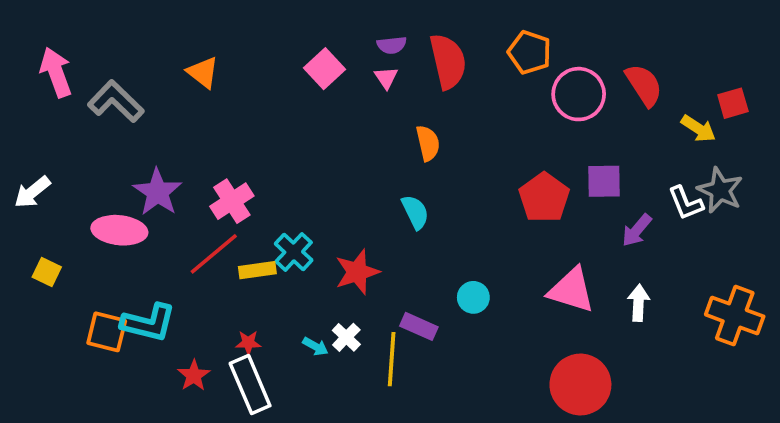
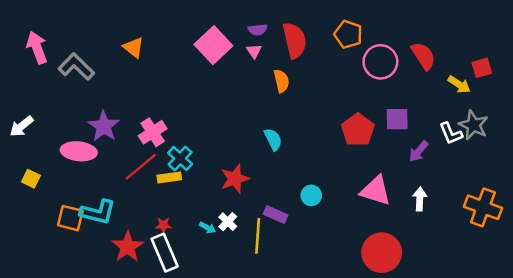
pink square: (324, 69) -> (213, 45), size x1.4
orange semicircle: (428, 143) -> (281, 81), moved
cyan cross: (294, 252) -> (180, 158), moved
red star: (194, 375) -> (128, 247), size x1.5

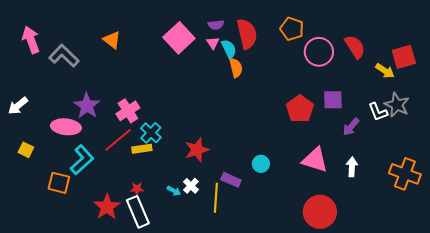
red square: (482, 68) -> (404, 57), size x1.4
cyan semicircle: (273, 139) -> (229, 49), moved
cyan L-shape: (98, 212) -> (82, 160), moved, turned -56

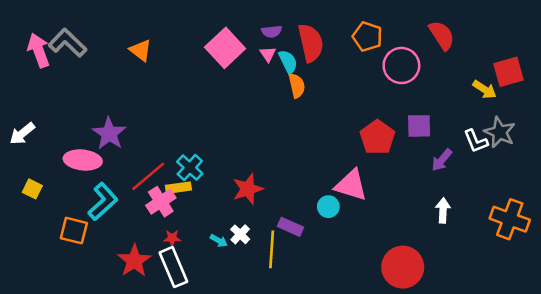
red semicircle: (355, 47) -> (442, 35), moved
gray L-shape: (64, 56) -> (68, 43), moved
pink cross: (128, 111) -> (161, 202), moved
pink triangle: (315, 160) -> (351, 185), moved

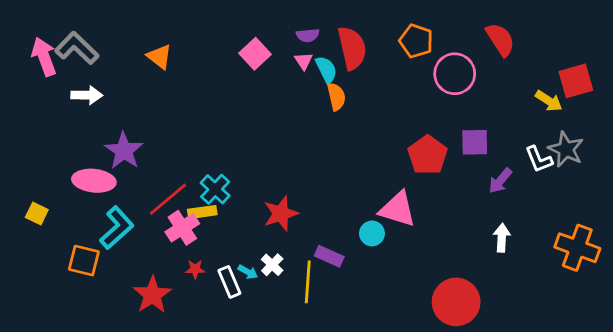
pink square: (225, 48) -> (255, 54), size x0.7
white arrow: (22, 134) -> (87, 95), moved, turned -140
white rectangle: (173, 267) -> (229, 282), moved, size x0.7

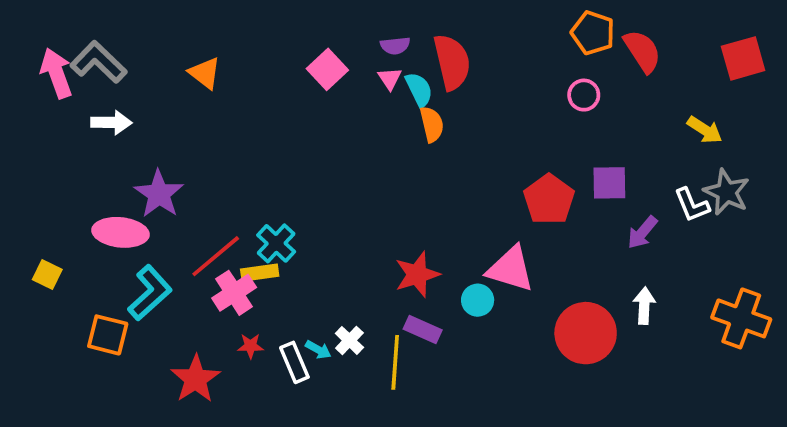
orange pentagon: (416, 41) -> (593, 33), moved
pink circle: (455, 74) -> (584, 95), size x0.6
red square: (576, 81) -> (743, 58), moved
red star: (281, 214) -> (417, 274), moved
red circle: (456, 302) -> (586, 333), moved

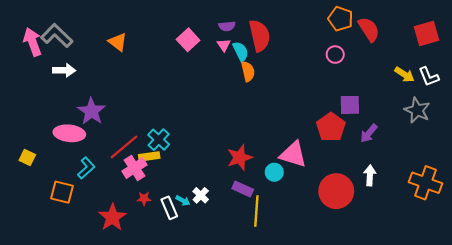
red pentagon: (549, 199) -> (331, 127), moved
white L-shape: (692, 205) -> (429, 77), moved
cyan L-shape: (150, 293) -> (86, 168), size x0.7
yellow line: (395, 362) -> (256, 211), moved

